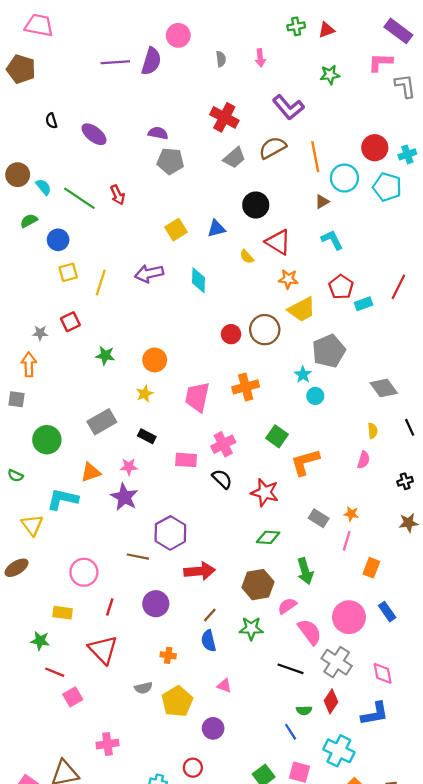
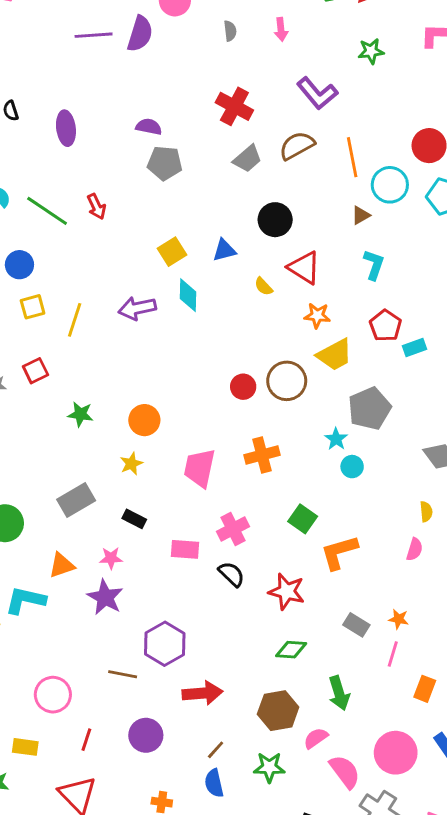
purple ellipse: (94, 134) -> (66, 128), turned 45
cyan L-shape: (332, 240) -> (374, 265), turned 45
cyan diamond: (198, 280) -> (188, 295), moved

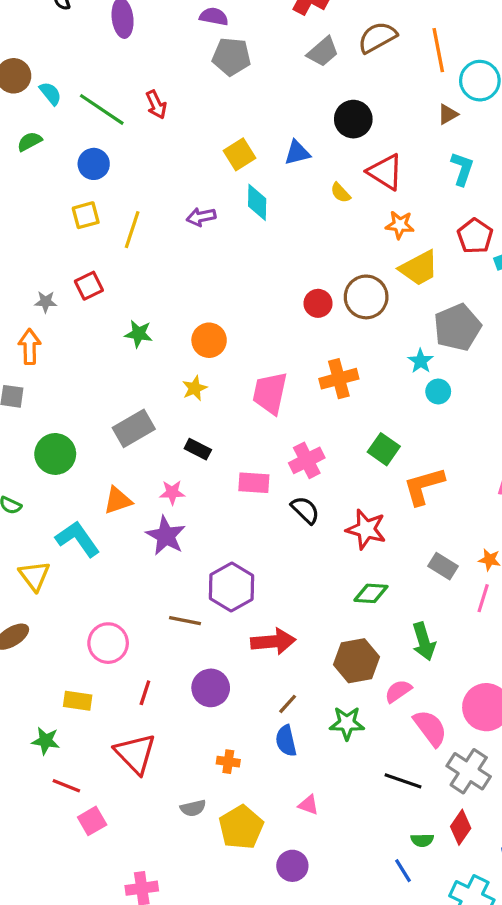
blue circle: (19, 265) -> (94, 164), moved
purple arrow: (137, 308) -> (201, 217), size x0.7
cyan L-shape: (25, 600) -> (78, 539), turned 42

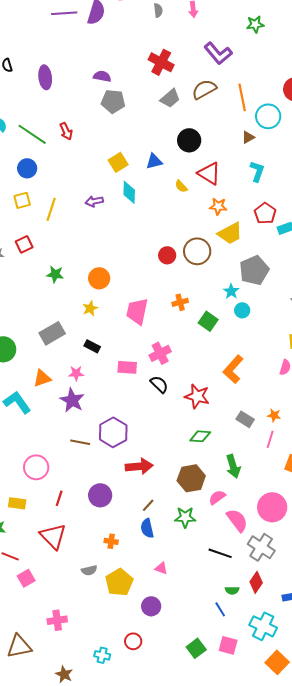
orange cross: (339, 379) -> (180, 302), size x0.7
green square: (384, 449) -> (208, 321), moved
orange L-shape: (424, 486) -> (233, 369), turned -32
brown line: (185, 621) -> (80, 442), moved

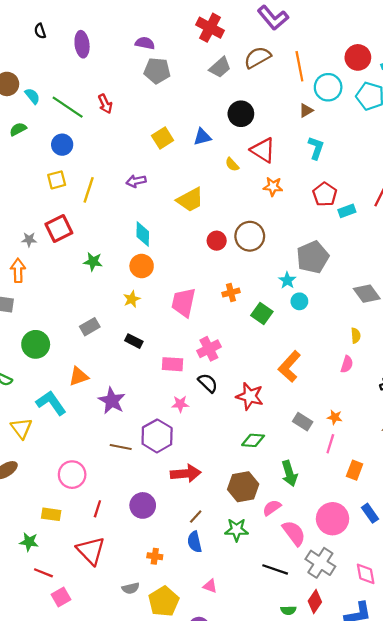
cyan diamond: (129, 192) -> (143, 234), moved
yellow trapezoid: (230, 233) -> (190, 200), moved
red square: (24, 244) -> (59, 228), size x1.4
gray rectangle: (52, 333) -> (90, 327), size x0.7
pink star: (76, 373) -> (180, 404), moved

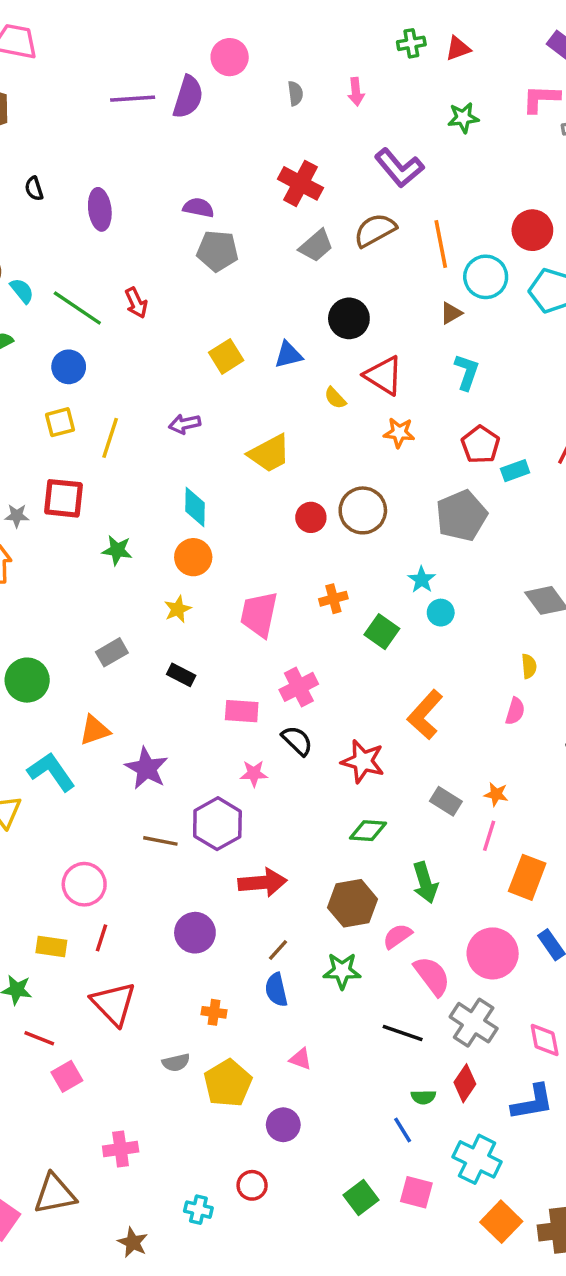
red square: (59, 228) -> (63, 498), turned 32
gray pentagon: (313, 257) -> (461, 516), moved
orange rectangle: (355, 470) -> (527, 877), size x1.4
red line: (97, 509) -> (102, 938), moved

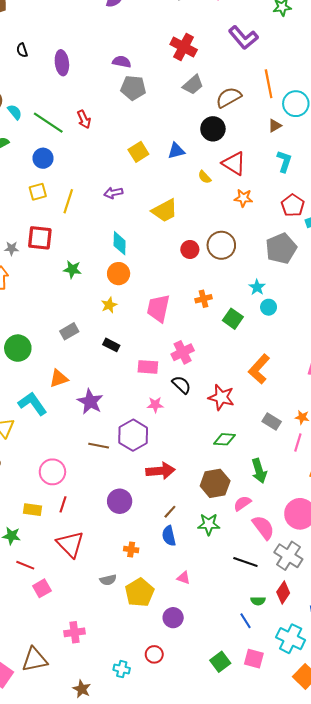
brown semicircle: (375, 230) -> (229, 97), moved

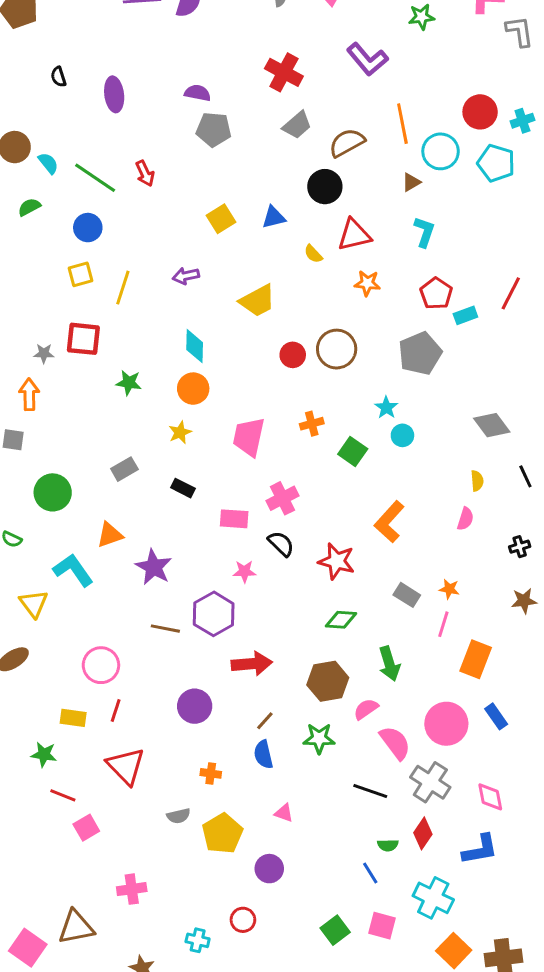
red triangle: (234, 163) -> (354, 235), turned -45

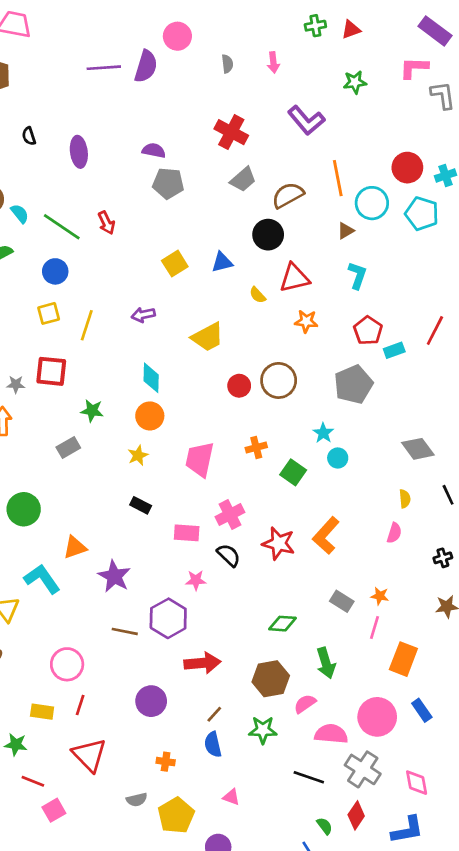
gray rectangle: (124, 469) -> (68, 447), moved
red star: (337, 561) -> (279, 543), moved
pink semicircle: (395, 743) -> (331, 734), turned -48
green semicircle: (388, 845) -> (325, 826), turned -126

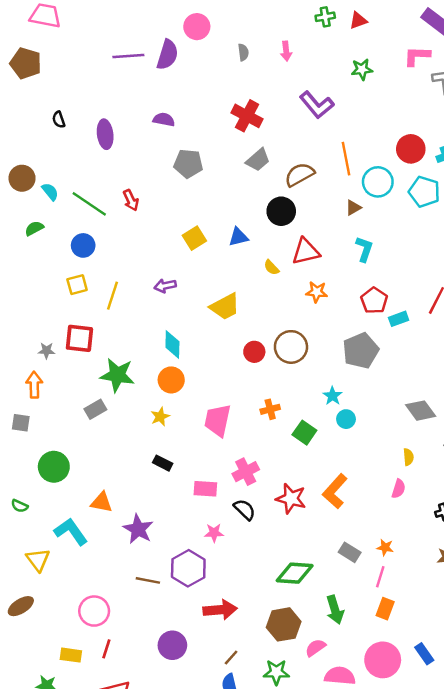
purple semicircle: (154, 150) -> (164, 120), moved
green star: (92, 411) -> (117, 375), size x1.6
orange triangle: (75, 547) -> (101, 502), turned 30
green diamond: (283, 624) -> (295, 573), size x1.4
orange rectangle: (403, 659) -> (385, 609), moved, size x0.7

